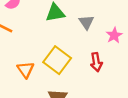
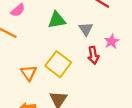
red arrow: (96, 62) -> (93, 55), moved

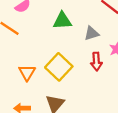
gray triangle: (86, 29) -> (92, 33), turned 40

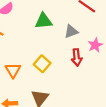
yellow square: (59, 67) -> (42, 64), size x0.7

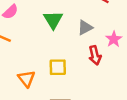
green triangle: (44, 21) -> (53, 20), turned -48
yellow square: (42, 64) -> (58, 67), turned -35

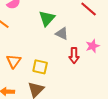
gray triangle: (85, 27) -> (62, 34), moved, turned 40
yellow square: (58, 67) -> (40, 67), moved

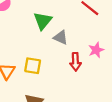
yellow square: (40, 67) -> (33, 66), moved

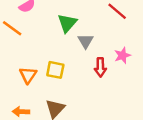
gray triangle: (61, 37) -> (86, 41), turned 35

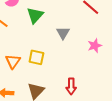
green triangle: (67, 23) -> (35, 15), moved
red arrow: (100, 67) -> (71, 86), moved

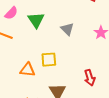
orange triangle: (13, 61) -> (28, 70), turned -42

